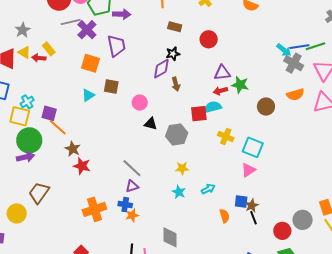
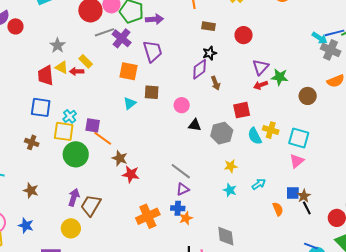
purple triangle: (222, 73) -> (261, 67), turned -36
cyan semicircle: (213, 107) -> (255, 136), moved, turned -96
purple arrow: (26, 157) -> (74, 197), moved, turned -54

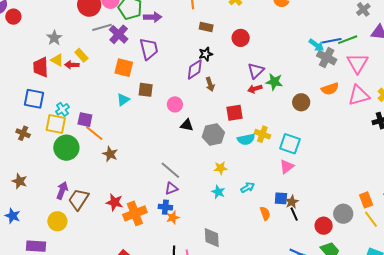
cyan semicircle: (255, 136) -> (246, 139), turned -78
red star: (131, 174) -> (115, 202), moved

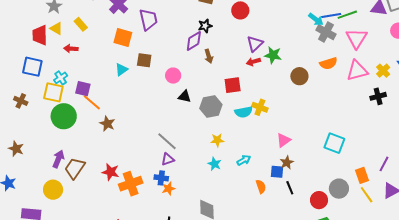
red arrow: (72, 65) -> (71, 49), moved
cyan square: (290, 144) -> (334, 143), moved
brown star: (292, 202) -> (287, 162), moved

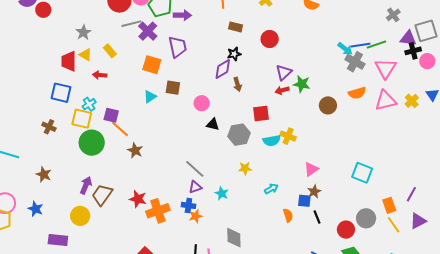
black cross: (378, 96) -> (413, 51), moved
cyan star: (214, 164) -> (222, 193), moved

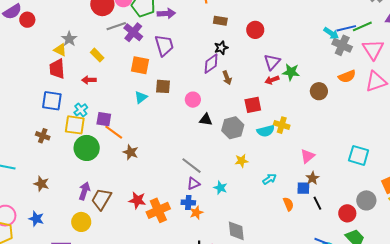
yellow triangle: (85, 55) -> (60, 50), moved

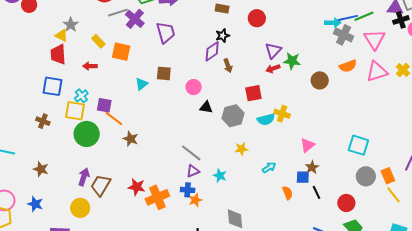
cyan arrow: (331, 33) -> (333, 23), turned -35
orange square: (140, 65) -> (121, 52), moved
gray circle: (366, 200) -> (366, 176), moved

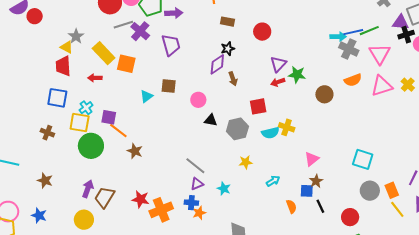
yellow rectangle: (98, 41) -> (104, 53), size x1.6

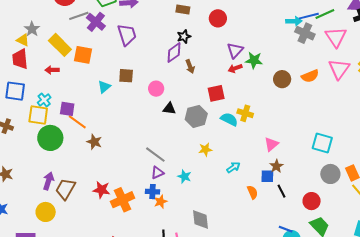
orange semicircle: (353, 80) -> (310, 76), moved
pink triangle: (382, 86) -> (339, 69), turned -35
cyan semicircle: (270, 133) -> (229, 119), turned -138

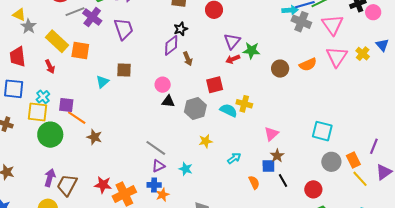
yellow triangle: (23, 40) -> (19, 15), moved
red arrow: (52, 70) -> (50, 67), turned -112
pink circle: (156, 89) -> (163, 85), moved

